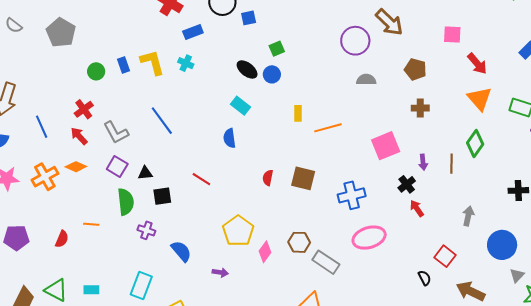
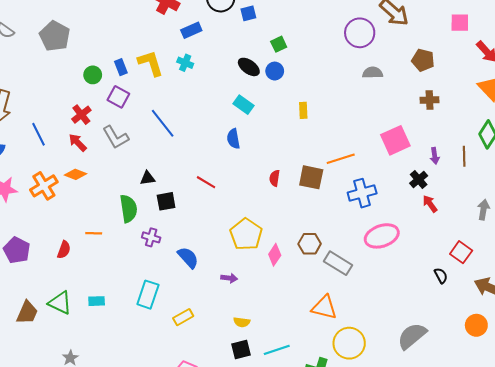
orange line: (328, 128) -> (341, 159), moved
purple square: (117, 167) -> (118, 97), moved
purple pentagon: (16, 238) -> (17, 250), turned 30

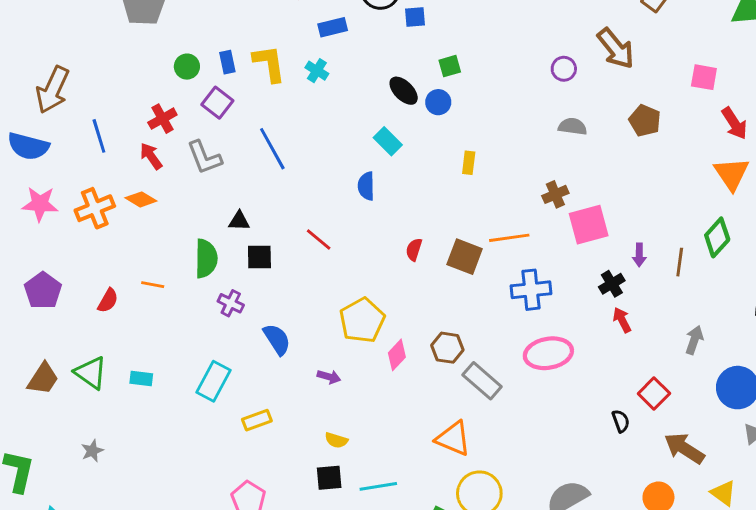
purple circle: (360, 33) -> (564, 69), size x0.6
brown cross: (430, 100) -> (555, 194), moved, turned -30

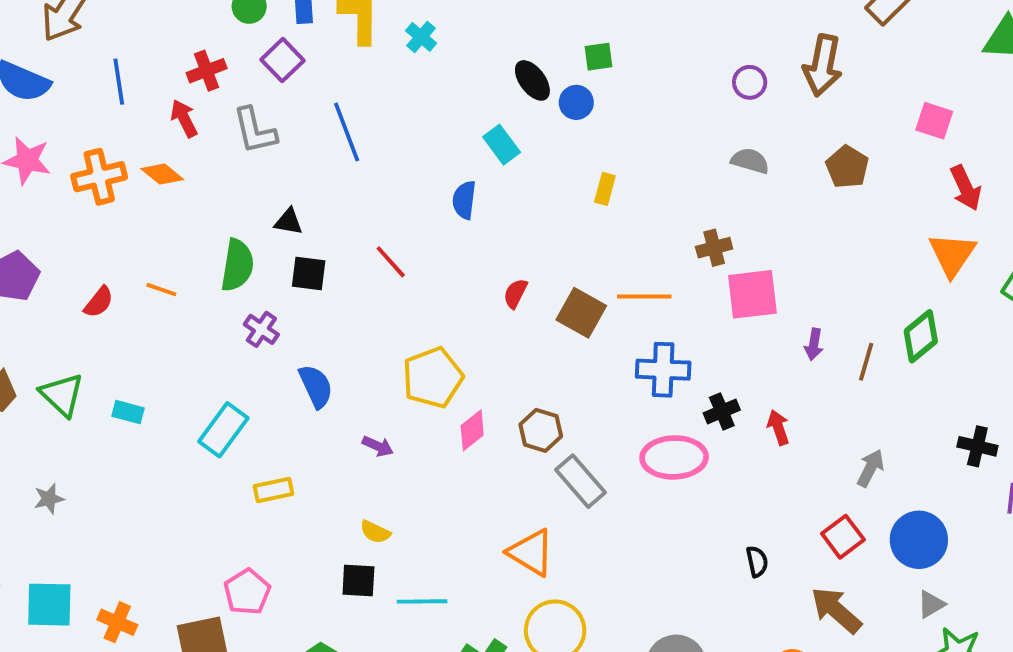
brown arrow: (616, 48) -> (823, 65), turned 42
black cross: (612, 284) -> (722, 411), moved
red square: (654, 393) -> (843, 537), moved

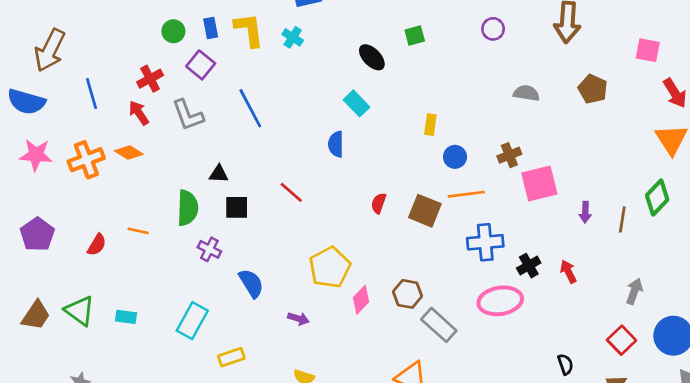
purple circle: (750, 82) -> (493, 29), moved
blue circle: (576, 102) -> (455, 157), moved

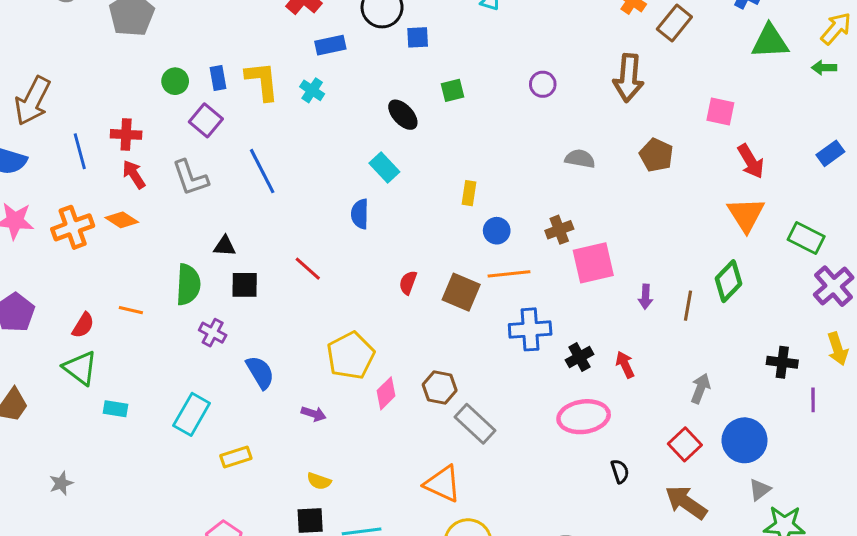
red cross: (150, 79) -> (126, 134), moved, turned 30
pink ellipse: (500, 301) -> (584, 417), moved
green triangle: (80, 311) -> (80, 368), moved

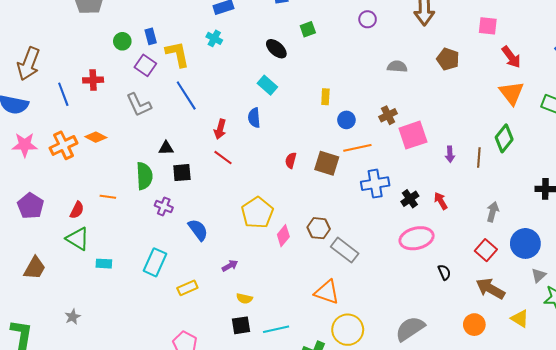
yellow L-shape: (262, 81) -> (177, 54), moved
red arrow: (134, 174) -> (220, 129), moved, turned -126
purple arrow: (314, 414) -> (230, 266), moved, turned -42

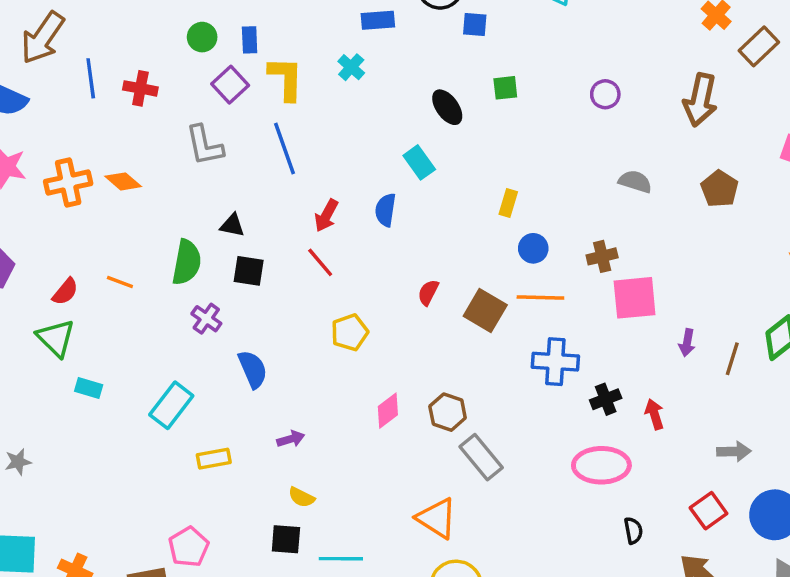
blue line: (63, 94) -> (91, 78), moved
gray arrow: (493, 212) -> (734, 451), turned 60
yellow pentagon: (257, 213) -> (350, 332), moved, size x0.7

